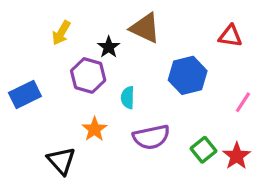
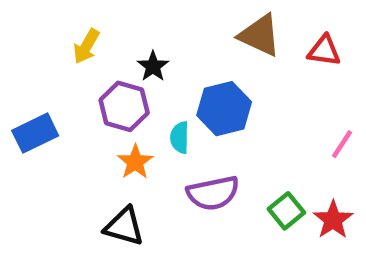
brown triangle: (145, 28) -> (260, 35), moved
blue hexagon: (188, 75) -> (224, 109), moved
orange star: (94, 129) -> (135, 162), moved
black triangle: (61, 161) -> (124, 226), moved, turned -32

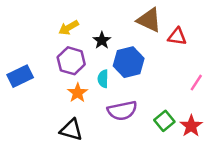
yellow arrow: (86, 46) -> (69, 28), moved, turned 30
red triangle: (324, 51) -> (177, 37), moved
black star: (153, 66) -> (102, 40), moved

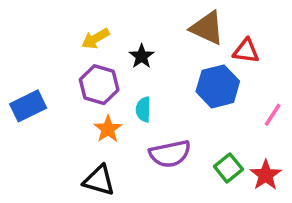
blue hexagon: (129, 62) -> (218, 86), moved

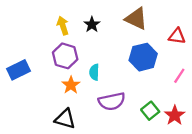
yellow arrow: (95, 39) -> (63, 26), turned 102
red triangle: (246, 51) -> (177, 36), moved
black star: (142, 56) -> (92, 24), moved

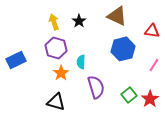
purple semicircle: (112, 101) -> (96, 87), turned -95

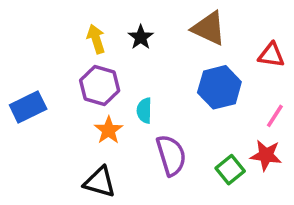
red star: (150, 99) -> (266, 155), moved, turned -30

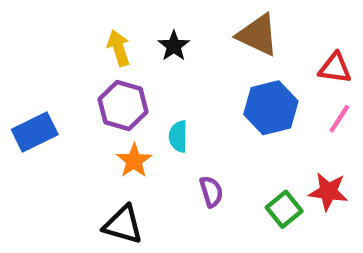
pink line: (275, 116) -> (339, 119), moved
purple semicircle: (171, 155) -> (211, 192), size x0.6

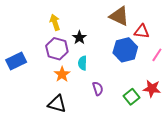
black star: (174, 46) -> (79, 38), moved
red triangle: (335, 68) -> (142, 31), moved

